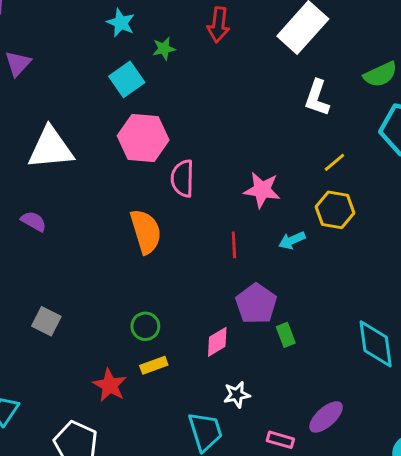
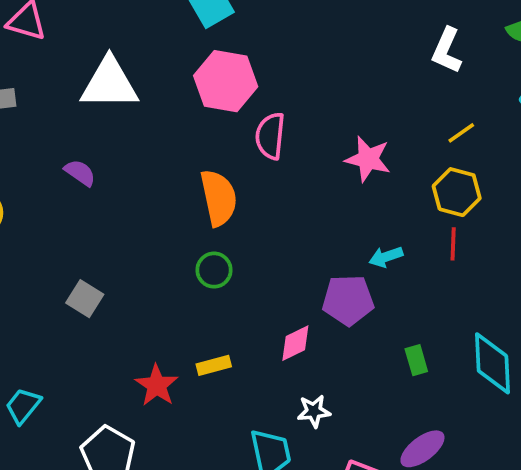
cyan arrow: (292, 240) -> (386, 257), moved
red line: (234, 245) -> (453, 244), moved
purple pentagon: (256, 304) -> (348, 300), turned 30
green circle: (145, 326) -> (214, 270), moved
green rectangle: (286, 335) -> (416, 360), moved

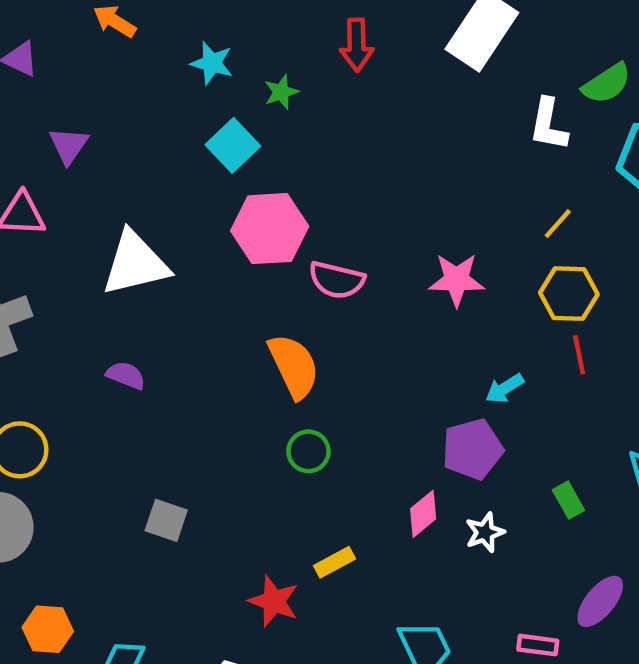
white L-shape: (447, 50) -> (548, 124), moved
pink semicircle: (270, 136) -> (337, 280), turned -69
white star: (314, 411) -> (485, 532), moved

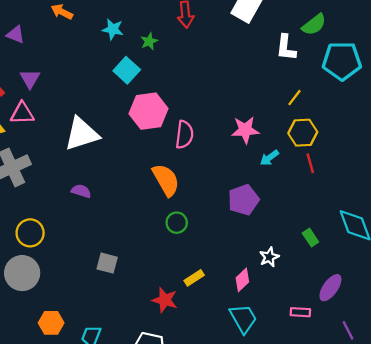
purple triangle: (69, 145) -> (30, 79), moved
pink semicircle: (337, 280) -> (184, 135), turned -92
cyan arrow: (505, 388) -> (269, 158), moved
purple pentagon: (473, 449) -> (244, 200), moved
pink diamond: (423, 514) -> (242, 280), moved

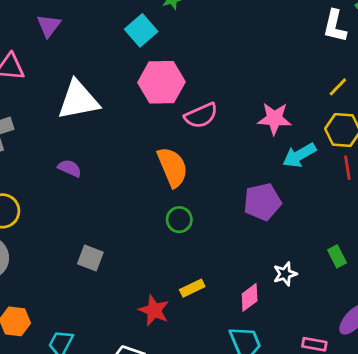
purple triangle: (30, 79) -> (49, 26), moved
pink semicircle: (184, 135) -> (201, 115), turned 52
cyan arrow: (269, 158) -> (299, 155), size x1.4

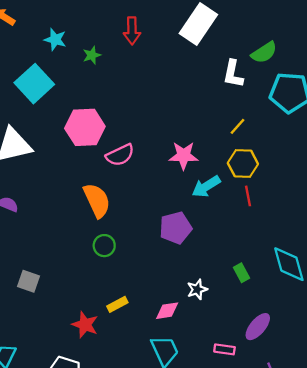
cyan square: (141, 30) -> (34, 84), moved, size x1.4
pink diamond: (250, 297) -> (167, 311), turned 30

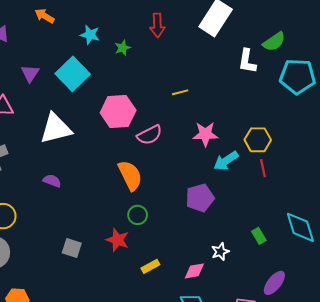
yellow line: (237, 126) -> (180, 92), moved, turned 35
red star: (85, 325) -> (117, 240), moved

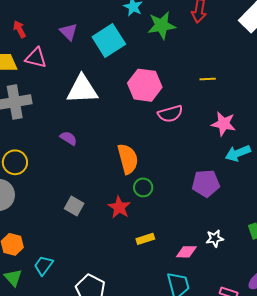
green star: (123, 48) -> (161, 25), size x1.8
purple triangle: (30, 73) -> (68, 32), turned -30
orange semicircle: (130, 175) -> (128, 159), moved

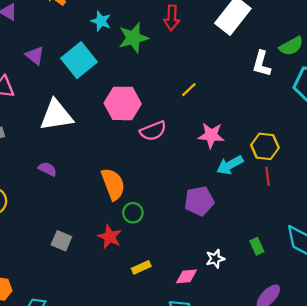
yellow line: (208, 79) -> (189, 90), turned -35

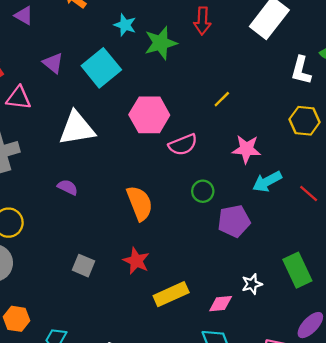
yellow hexagon: (265, 146) -> (305, 121), moved
red line: (268, 176) -> (309, 194), turned -42
green circle: (133, 213) -> (203, 191), moved
green rectangle: (257, 246) -> (297, 270), size x1.8
yellow rectangle: (141, 267) -> (171, 294), size x1.6

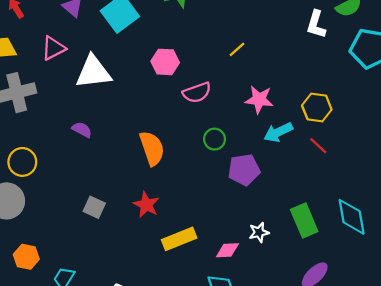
pink triangle: (19, 98) -> (53, 48), moved, turned -36
pink hexagon: (149, 115) -> (165, 62), size x0.7
yellow hexagon: (305, 121) -> (317, 108), moved

